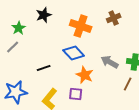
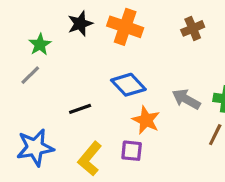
orange cross: (81, 26) -> (125, 27), moved

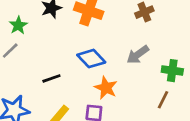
gray arrow: (186, 99) -> (138, 55), moved, turned -65

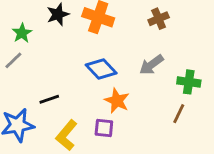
black line: (51, 78) -> (49, 99), moved

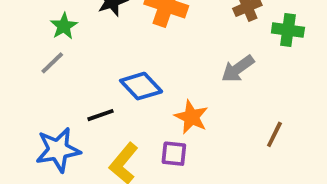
blue diamond: (101, 69) -> (141, 86), moved
green cross: (189, 82) -> (288, 30), moved

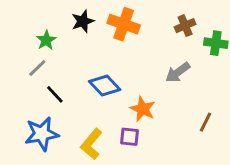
black line: (100, 115) -> (55, 94), moved, turned 66

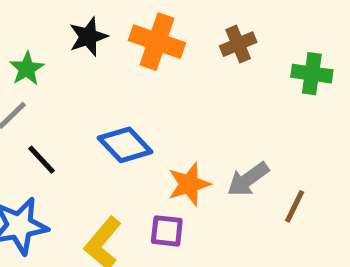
brown cross: (185, 26) -> (238, 44), moved
gray arrow: (178, 72) -> (248, 179), moved
orange star: (143, 109) -> (189, 184), turned 30

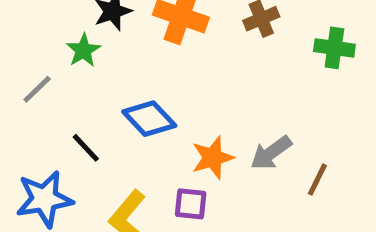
green star: (27, 69) -> (83, 50), moved
black line: (41, 160) -> (86, 148), moved

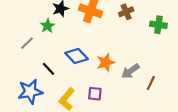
orange star: (213, 158) -> (106, 62), moved

